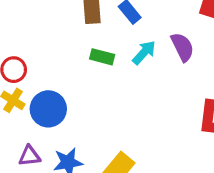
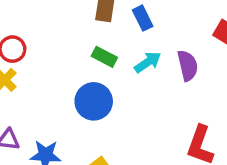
blue circle: (48, 109) -> (94, 101), moved

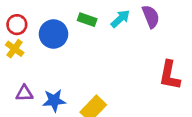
blue circle: (94, 101) -> (53, 34), moved

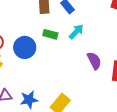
purple semicircle: (151, 17) -> (94, 61), moved

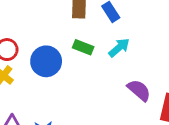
purple semicircle: (94, 61) -> (139, 90), turned -30

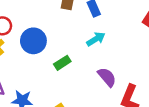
green rectangle: (83, 47) -> (62, 63), moved, turned -63

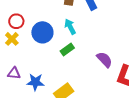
cyan arrow: (96, 39) -> (70, 27), moved, turned -84

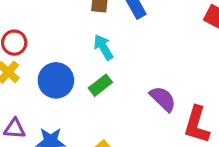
blue circle: (42, 32) -> (56, 80), moved

